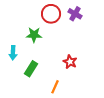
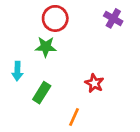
red circle: (51, 14) -> (55, 18), moved
purple cross: (75, 14) -> (113, 18), moved

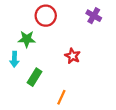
green star: (46, 47) -> (27, 39), moved
red star: (94, 83) -> (73, 56), moved

